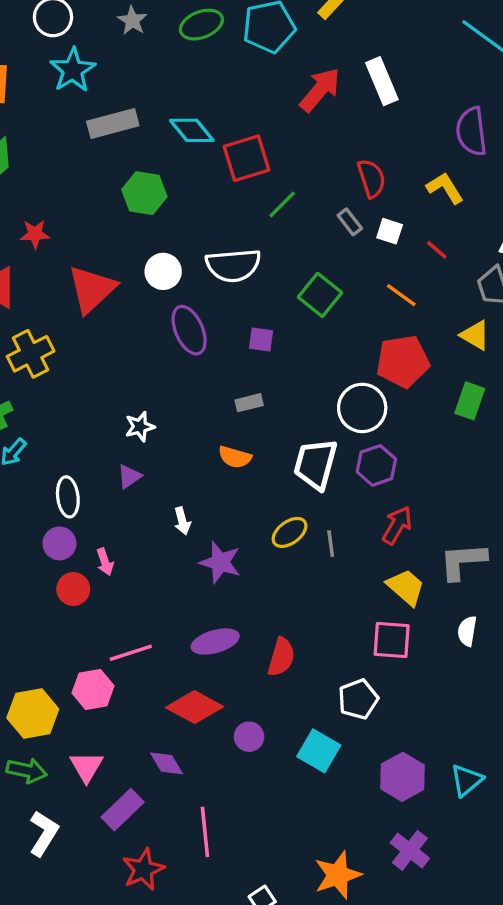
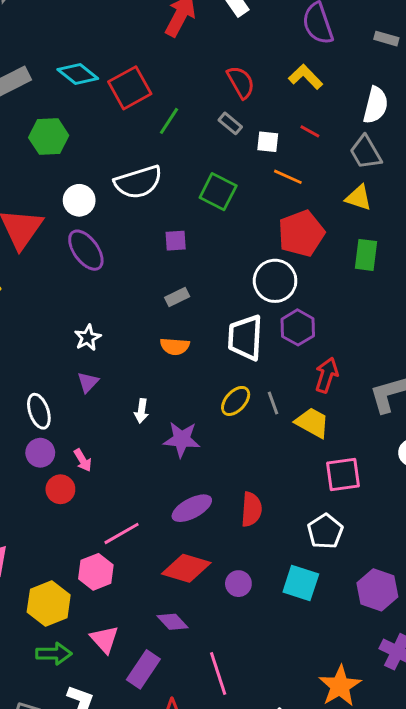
white square: (390, 231) -> (268, 142), moved
purple ellipse: (189, 330) -> (86, 250), moved
white arrow: (182, 521) -> (141, 411), turned 35
yellow trapezoid: (406, 587) -> (312, 423), moved

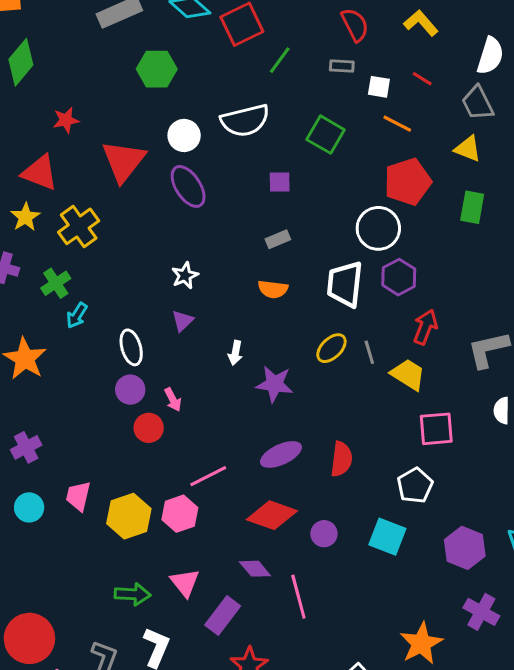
gray rectangle: (230, 123) -> (342, 66), turned -40
yellow hexagon: (49, 604) -> (129, 516), moved
pink line: (218, 673) -> (298, 597), moved

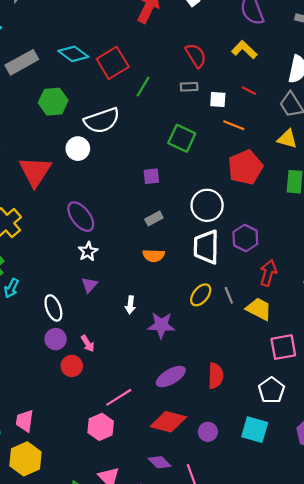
white semicircle: (245, 120) -> (102, 120), moved
purple ellipse: (188, 186) -> (81, 217), moved
white circle: (378, 228) -> (207, 205), moved
yellow hexagon: (129, 516) -> (26, 459), moved

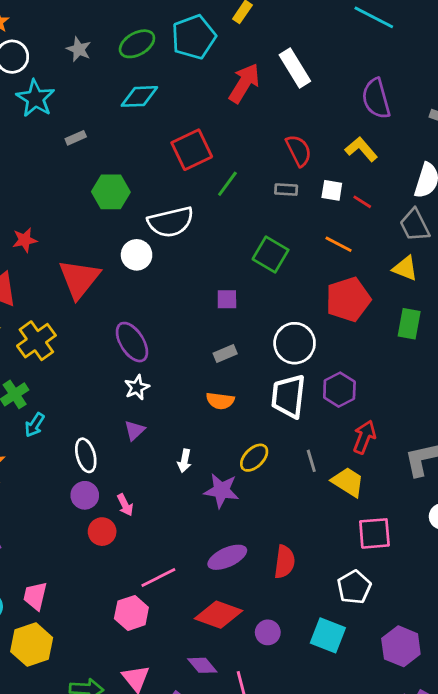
cyan diamond: (73, 54) -> (139, 96), moved, turned -44
gray rectangle: (22, 62) -> (76, 138), size x0.5
white square: (218, 99) -> (332, 190), moved
yellow ellipse: (201, 295) -> (254, 458), moved

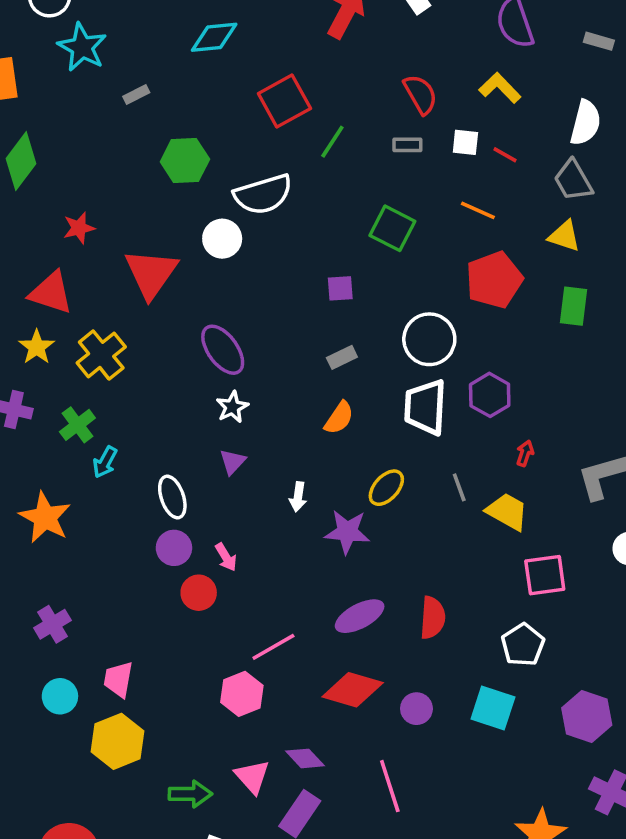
orange semicircle: (220, 401) -> (339, 418), turned -60
red arrow: (364, 437) -> (525, 453), size x0.6
purple diamond: (202, 665) -> (305, 758), moved

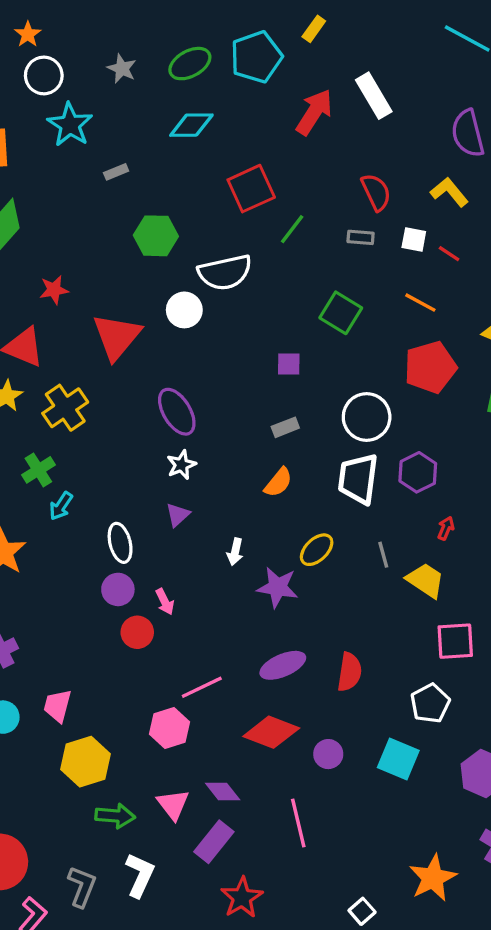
yellow hexagon: (117, 741) -> (85, 762), moved

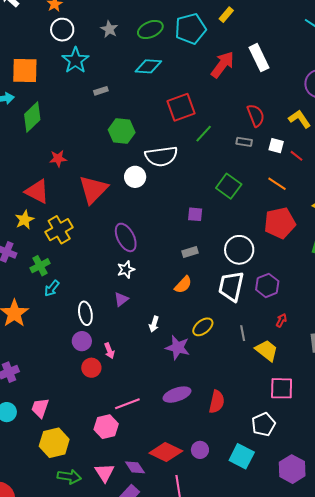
red diamond: (271, 732) -> (166, 452), moved

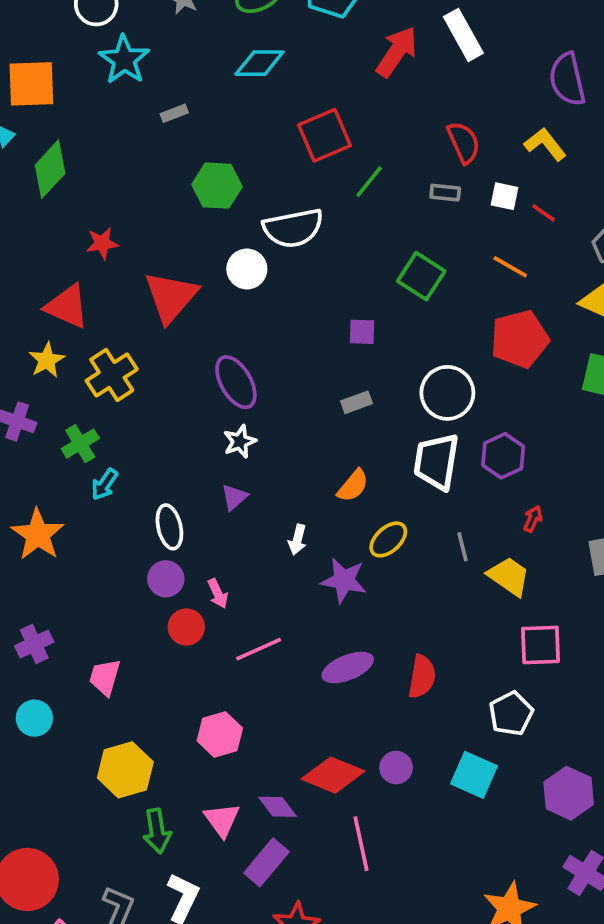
orange semicircle: (183, 285) -> (353, 486), moved
pink line: (127, 404) -> (259, 649), moved
pink trapezoid: (40, 408) -> (105, 677), moved
green arrow: (69, 477) -> (157, 831), turned 75

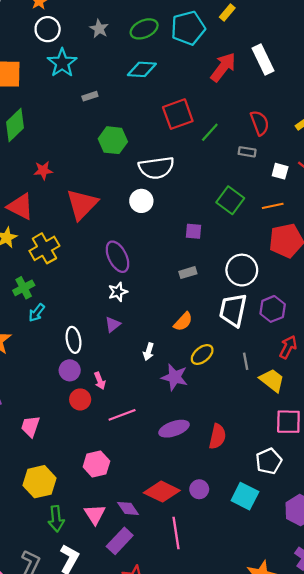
green line: (369, 182) -> (210, 132), moved
white square: (505, 196) -> (280, 171), moved
orange line: (510, 267) -> (273, 206), moved, turned -45
white circle: (247, 269) -> (141, 201), moved
red arrow: (533, 519) -> (288, 347), size x1.5

